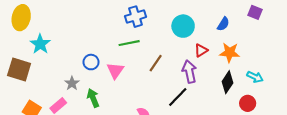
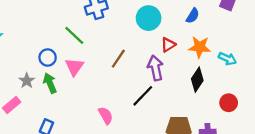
green line: (129, 43) -> (74, 35), moved, turned 54
cyan arrow: (255, 77) -> (227, 59), moved
green arrow: (93, 98) -> (50, 83), moved
red circle: (248, 103) -> (229, 103), moved

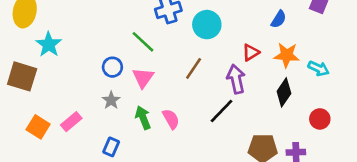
cyan circle: (149, 18) -> (207, 25), moved
gray star: (27, 81) -> (111, 100), moved
green arrow: (50, 83) -> (143, 118), moved
pink semicircle: (106, 115) -> (171, 119), moved

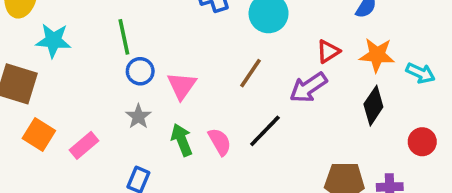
green line: (143, 42) -> (124, 37), moved, turned 35
cyan star: (49, 44) -> (53, 40), turned -30
purple arrow: (236, 79) -> (308, 87), turned -112
black line: (221, 111) -> (265, 131), moved
orange square: (38, 127) -> (39, 135), moved

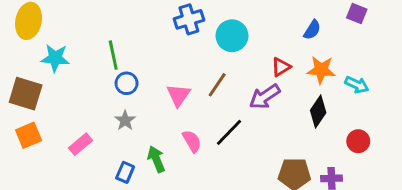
pink triangle: (182, 86) -> (179, 95), moved
orange square: (39, 135) -> (29, 135), moved, turned 35
green arrow: (182, 140) -> (156, 159), moved

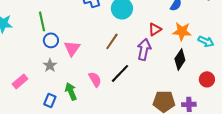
pink triangle: (179, 95) -> (72, 48), moved
purple arrow: (265, 97) -> (144, 49), turned 135

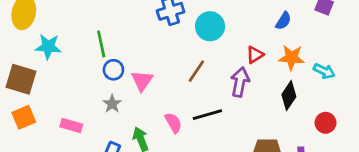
black line: (120, 73) -> (207, 115), turned 30
pink rectangle: (20, 81) -> (71, 125), turned 56

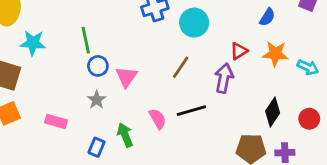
black diamond: (289, 96) -> (273, 112), moved

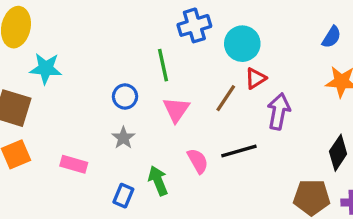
green line: (86, 40) -> (163, 65), moved
red triangle: (239, 51) -> (256, 78), moved
pink triangle: (126, 77) -> (176, 110), moved

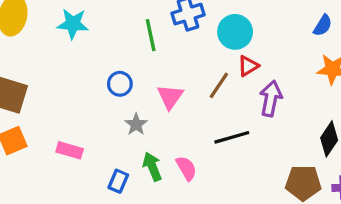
green line: (163, 65) -> (151, 35), moved
cyan star: (46, 68) -> (73, 24), moved
gray star: (123, 138) -> (136, 124), moved
pink semicircle: (198, 161) -> (186, 168), moved

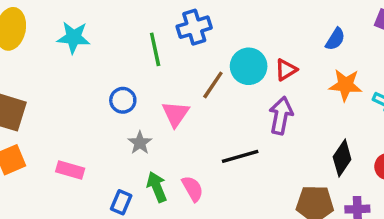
cyan circle: (235, 32) -> (249, 66), moved
red triangle: (248, 66) -> (286, 70), moved
brown line: (219, 85) -> (213, 85), moved

